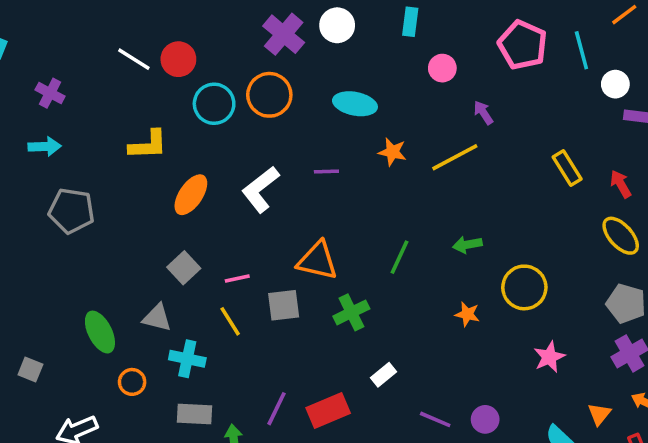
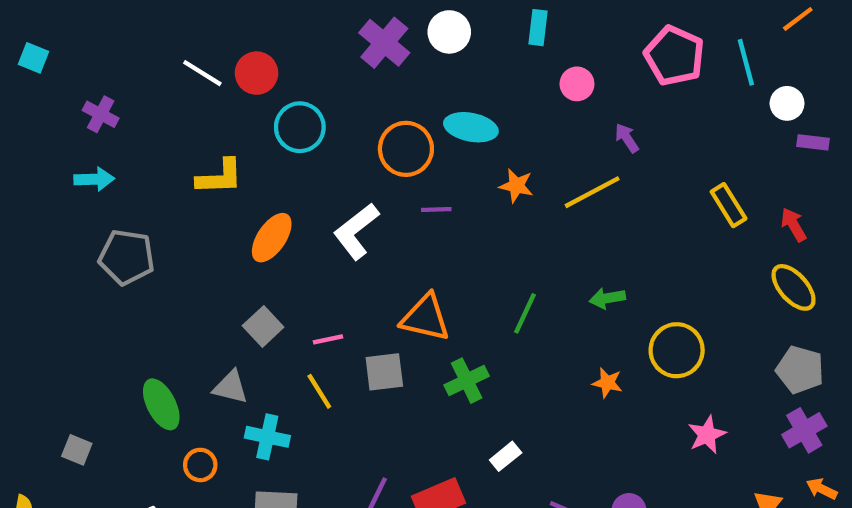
orange circle: (269, 95) -> (406, 149), moved

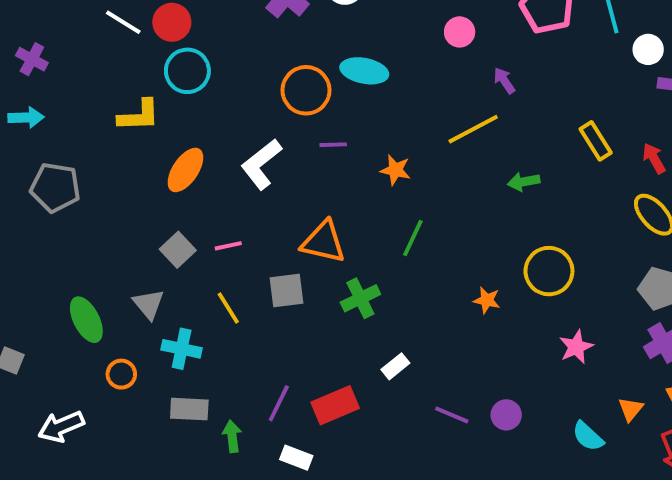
cyan circle: (300, 127) -> (187, 71), moved
orange star: (516, 186) -> (395, 170), moved
green arrow: (607, 298) -> (524, 182), moved
pink line: (328, 339) -> (228, 246), moved
gray triangle: (231, 387) -> (149, 304), turned 36

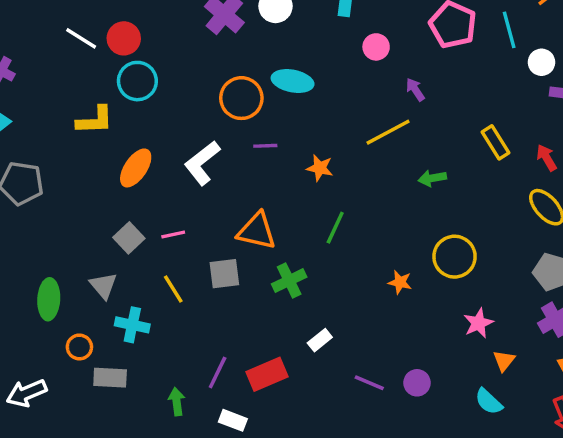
green ellipse: (86, 320) -> (49, 299), turned 30
gray rectangle: (189, 409) -> (110, 378), moved
orange triangle: (631, 409) -> (504, 361), moved

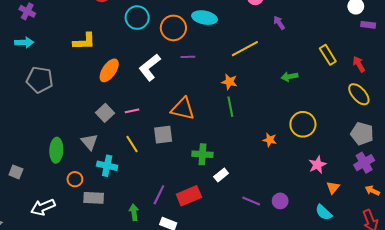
cyan circle: (137, 81) -> (137, 18), moved
yellow line: (388, 132) -> (245, 49), moved
orange star: (320, 168) -> (229, 82), moved
green line: (335, 228) -> (230, 107), turned -36
green cross: (289, 280) -> (202, 154), moved, turned 30

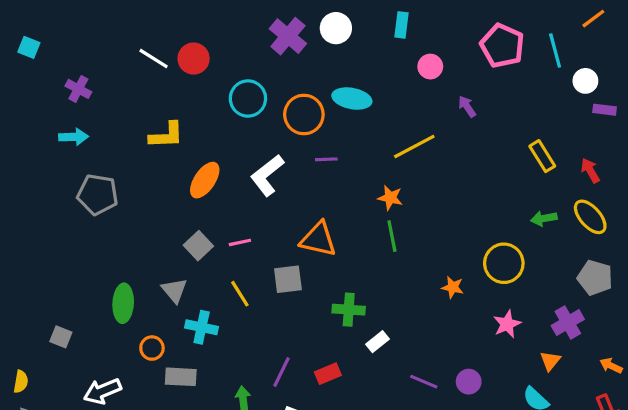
green arrow: (289, 77) -> (544, 218), moved
purple cross: (364, 163) -> (568, 322), moved
pink star: (317, 165) -> (507, 324), moved
red rectangle: (189, 196) -> (328, 374), size x0.7

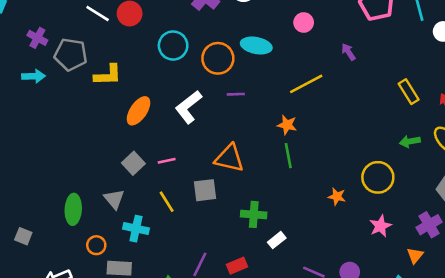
pink circle: (430, 67) -> (304, 22), moved
gray pentagon: (98, 194) -> (71, 54), moved

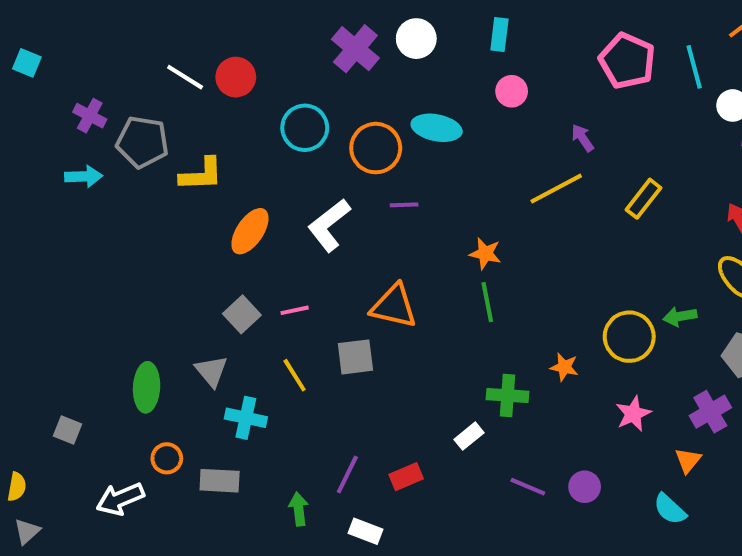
yellow line: (306, 84) -> (556, 189), moved
yellow rectangle: (409, 92) -> (643, 199), moved, turned 70
green arrow: (410, 142) -> (680, 316), moved
green cross: (254, 214) -> (508, 395), moved
orange circle: (96, 245) -> (167, 458), moved

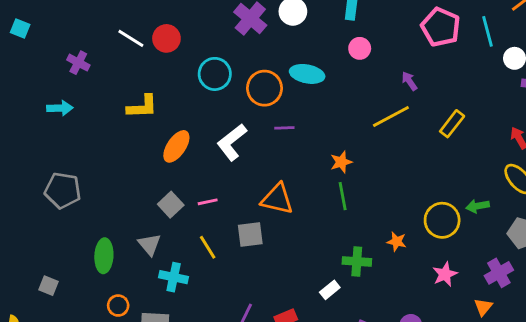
purple cross: (90, 116) -> (78, 63), moved
gray pentagon: (142, 142) -> (63, 190), moved
orange star: (485, 254) -> (341, 162), turned -30

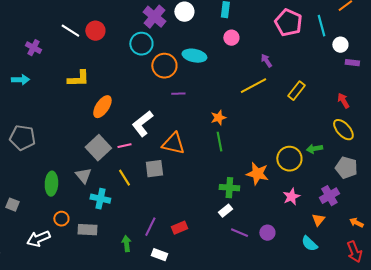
cyan circle: (215, 74) -> (141, 44), moved
white L-shape: (232, 142) -> (142, 124), moved
gray square: (171, 205) -> (98, 148), size x1.4
orange star: (397, 242) -> (257, 174), size x1.6
white rectangle: (330, 290) -> (225, 211), moved

